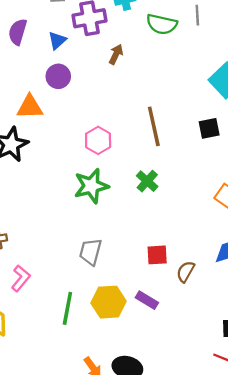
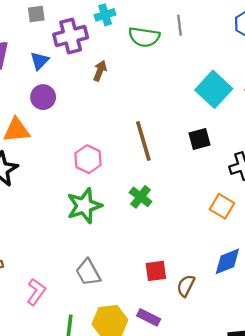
gray trapezoid: (90, 252) -> (88, 272), turned -40
pink L-shape: (21, 278) -> (36, 292), moved

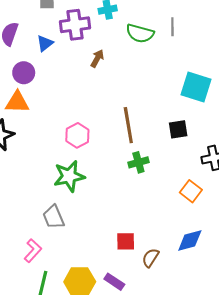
cyan square: (214, 89) -> (196, 87), turned -32
purple circle: (43, 97) -> (24, 73), moved
green cross: (141, 197) -> (138, 162), moved, turned 30
gray trapezoid: (88, 272) -> (54, 217), moved
pink L-shape: (36, 292) -> (33, 251), moved

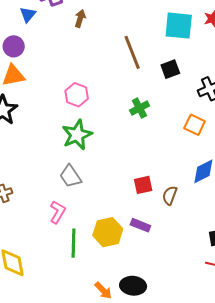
brown line: (128, 125) -> (132, 52), moved

